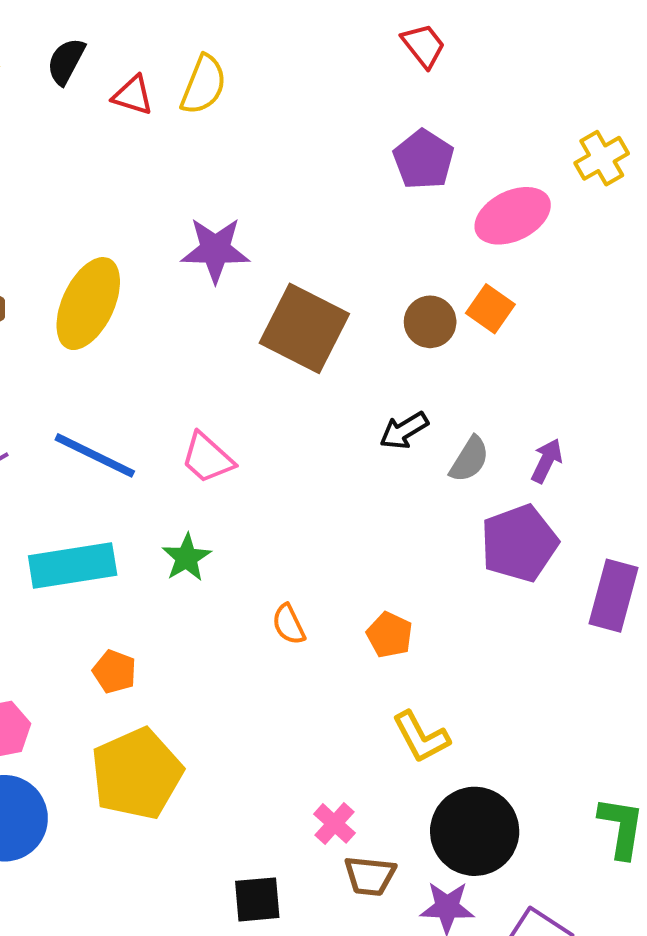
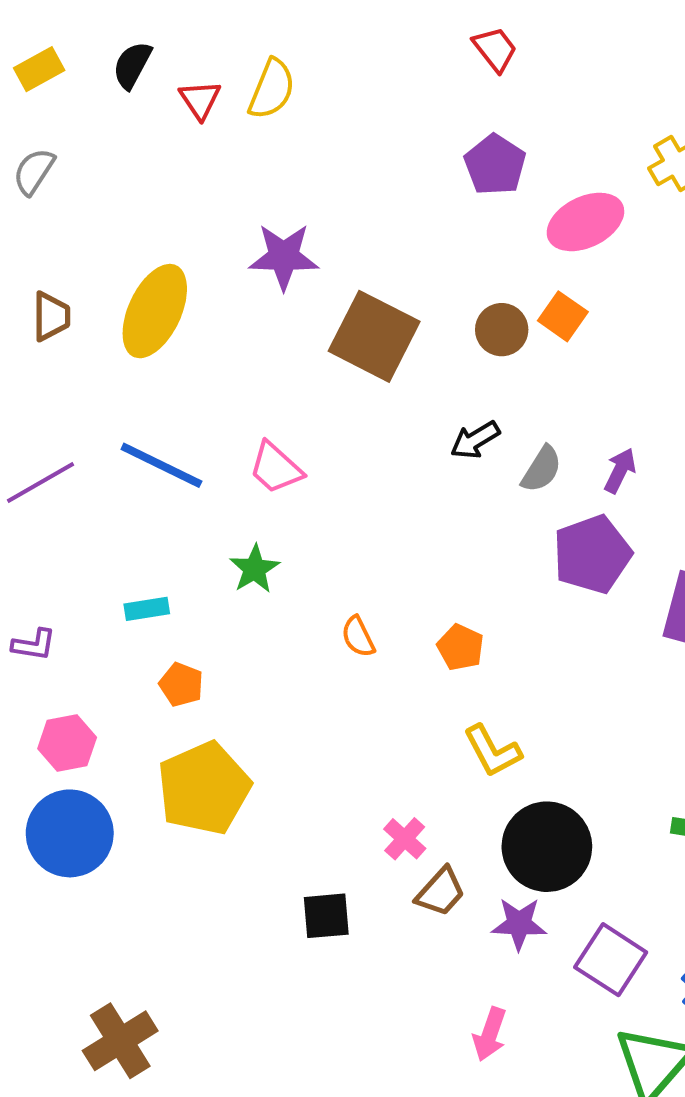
red triangle: (133, 95) -> (200, 100), turned 39
cyan rectangle: (73, 565) -> (147, 609), moved, size x0.5
brown trapezoid: (370, 876) -> (441, 892), turned -54

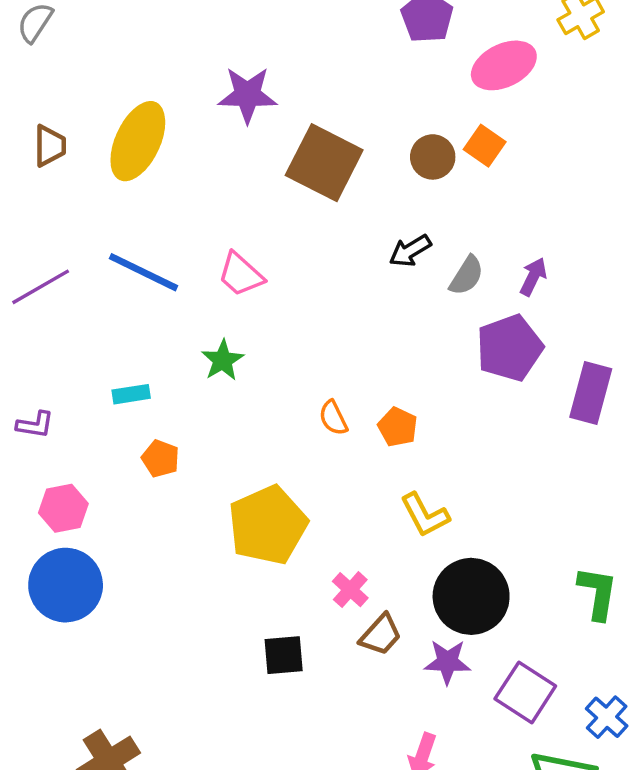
orange semicircle: (358, 637) -> (333, 418), moved
yellow pentagon: (204, 788) -> (268, 525), moved

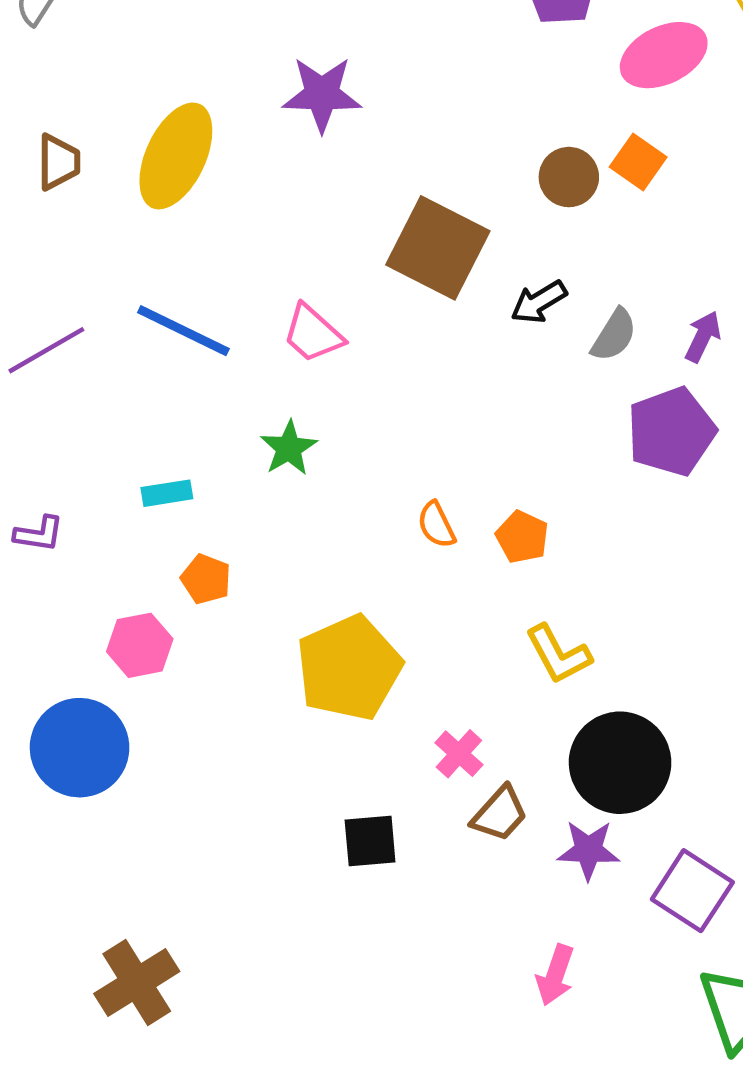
brown square: (324, 163) -> (438, 248), moved
pink hexagon: (63, 508) -> (140, 645), moved

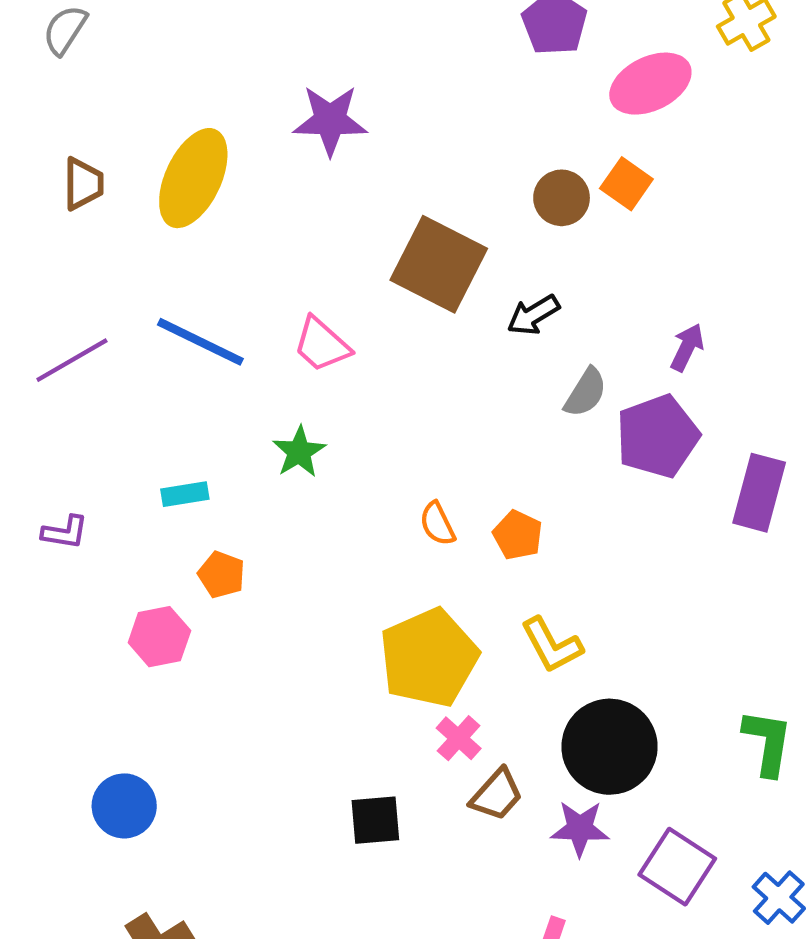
gray semicircle: (614, 335) -> (586, 393), moved
yellow pentagon: (349, 668) -> (429, 658), moved
blue circle: (80, 748) -> (124, 806), moved, size x0.7

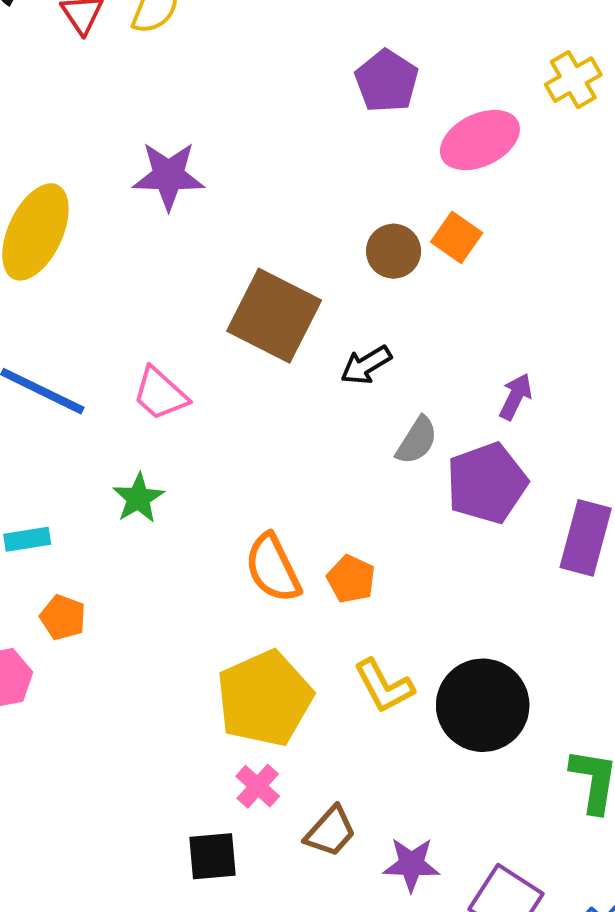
orange semicircle: (437, 524) -> (273, 568), size x1.6
pink cross: (459, 738) -> (258, 786), moved
black circle: (610, 747) -> (483, 705), moved

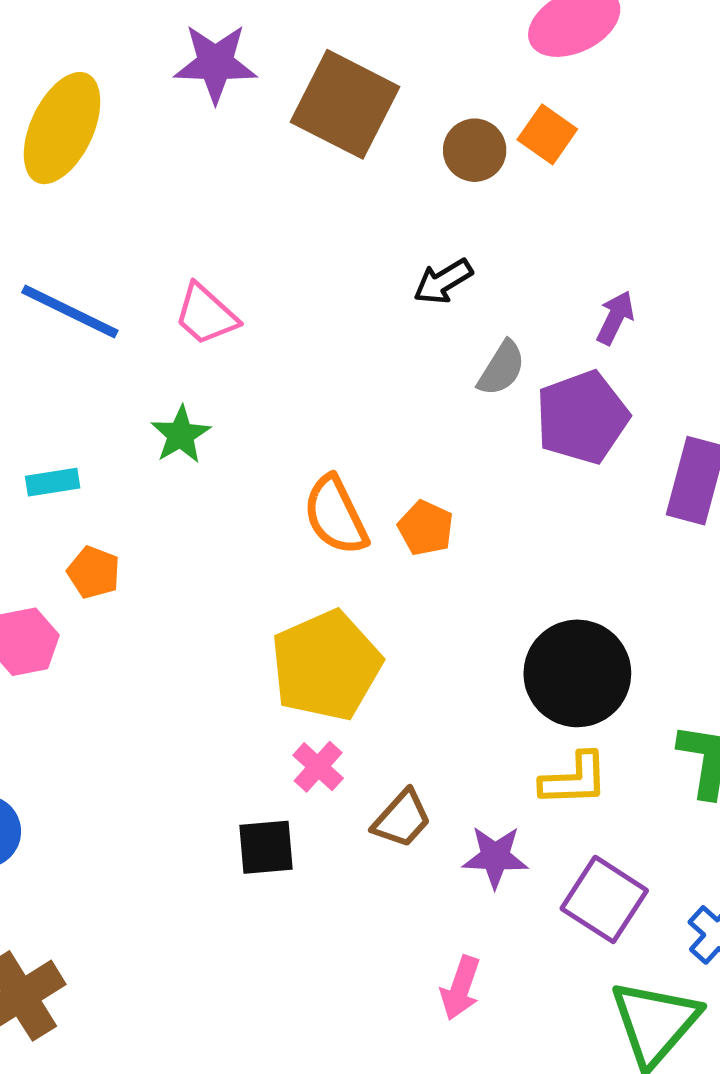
brown square: (274, 316) -> (345, 104), moved
yellow L-shape: (384, 686) -> (574, 779), moved, turned -64

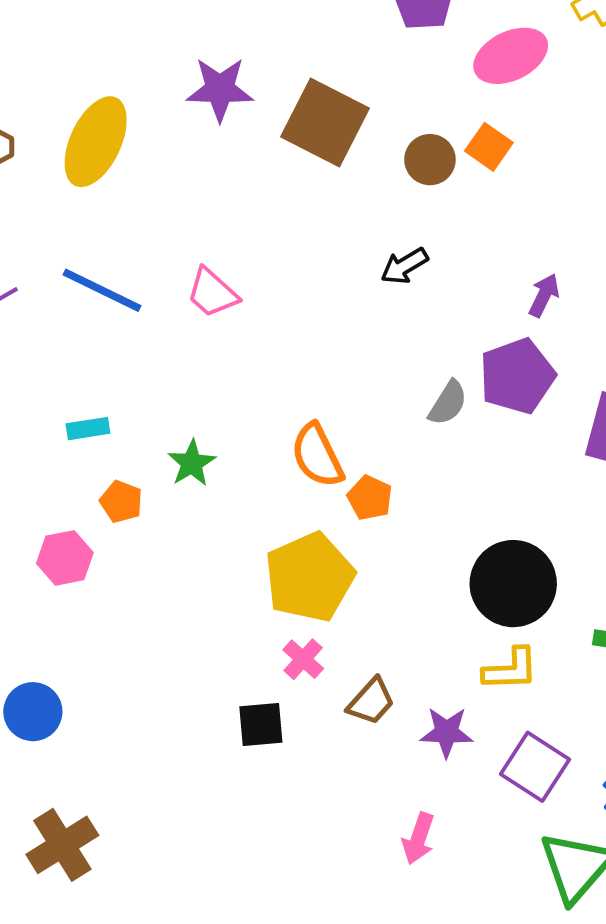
gray semicircle: (501, 368) -> (448, 403), moved
green star: (181, 435) -> (192, 463), moved
orange pentagon: (426, 528) -> (370, 498), moved

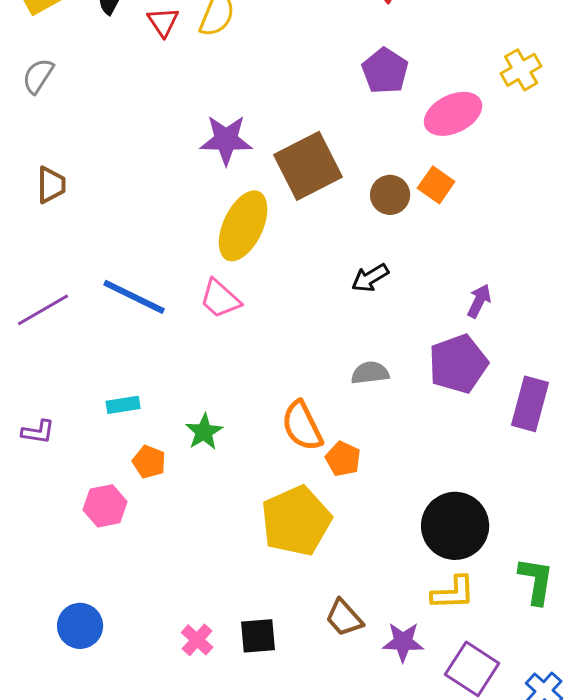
brown square: (325, 122) -> (308, 166), turned 36
yellow ellipse: (96, 142) -> (243, 226), moved
gray semicircle: (448, 403) -> (370, 373), moved, turned -129
pink cross: (303, 659) -> (197, 640), moved
brown trapezoid: (371, 701) -> (344, 618), turned 96

